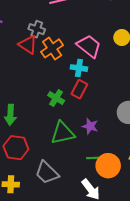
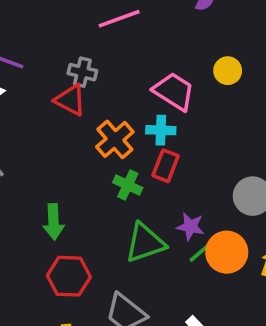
orange cross: (52, 48) -> (115, 139), moved
green line: (94, 158) -> (200, 253), moved, turned -32
orange circle: (108, 166) -> (227, 252), moved

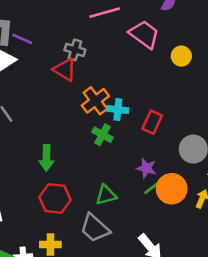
pink trapezoid: (174, 91) -> (144, 34), moved
cyan cross: (161, 130) -> (118, 110), moved
red rectangle: (166, 166) -> (152, 122), moved
green triangle: (145, 243) -> (106, 195), moved, size x0.7

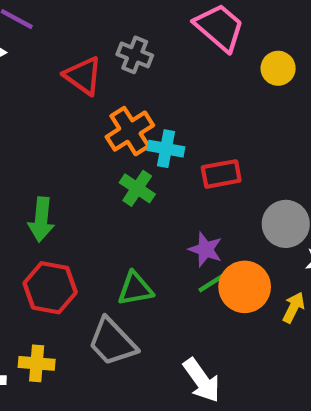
gray cross: (75, 50) -> (135, 55), moved
red rectangle: (152, 122) -> (221, 174), turned 50

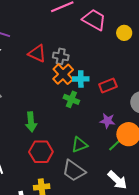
gray cross: (135, 55) -> (61, 56), moved
green line: (212, 283) -> (115, 145), moved

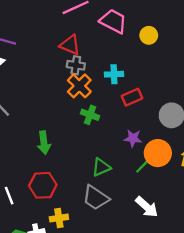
red triangle: (37, 53) -> (70, 45), moved
cyan cross: (81, 79) -> (114, 74), moved
red hexagon: (41, 152) -> (43, 185), moved

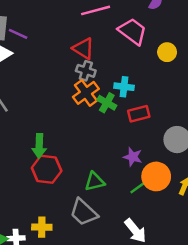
green cross: (90, 115) -> (107, 103), moved
red hexagon: (43, 185) -> (47, 169), moved

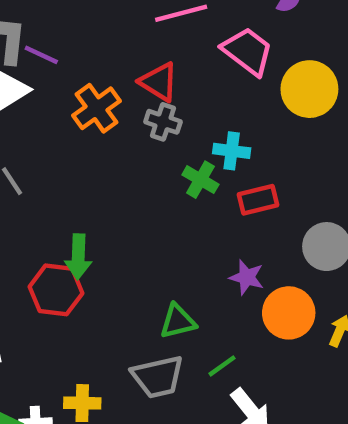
yellow circle: (167, 52) -> (309, 89), size x1.6
orange cross: (86, 93) -> (97, 108), moved
red hexagon: (47, 169) -> (56, 290), moved
green line: (138, 188) -> (222, 366), moved
gray trapezoid: (84, 212) -> (158, 377), turned -56

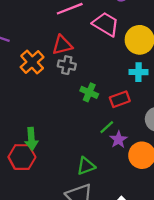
red triangle: (159, 82) -> (62, 45), turned -40
cyan cross: (232, 151) -> (139, 72), moved
purple star: (247, 277) -> (118, 139), turned 30
green line: (222, 366) -> (107, 127), moved

